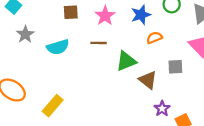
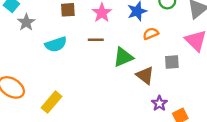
gray star: (25, 34) -> (26, 22), moved

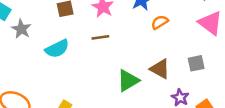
green triangle: (123, 57) -> (128, 81), moved
gray square: (172, 62) -> (196, 63), moved

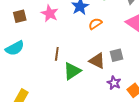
brown line: (100, 37) -> (57, 54), moved, turned -72
gray square: (196, 63) -> (116, 55), moved

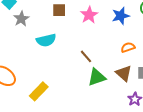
orange semicircle: (95, 24) -> (128, 47), moved
brown line: (57, 54) -> (86, 56), turned -64

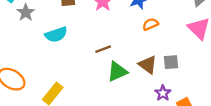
orange semicircle: (128, 47) -> (150, 24), moved
brown line: (86, 56) -> (103, 49), turned -64

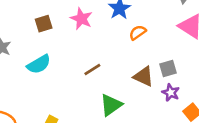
green triangle: (117, 72) -> (111, 105), moved
purple star: (163, 93) -> (171, 93), moved

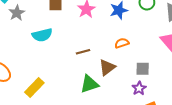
orange semicircle: (138, 32) -> (122, 43), moved
brown triangle: (144, 76) -> (107, 67), moved, turned 42

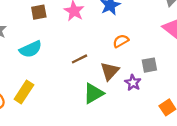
yellow rectangle: (34, 87) -> (24, 92), moved
purple star: (139, 88) -> (133, 83), moved

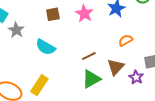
cyan semicircle: (31, 49) -> (46, 47), turned 54
green triangle: (94, 93) -> (91, 79), moved

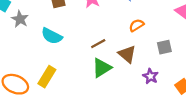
brown triangle: (116, 67) -> (127, 54), turned -30
purple star: (136, 77) -> (150, 76), moved

